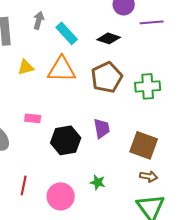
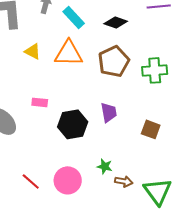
yellow triangle: (26, 67) -> (33, 51), turned 42
brown square: (144, 145) -> (151, 129), size x0.7
brown arrow: (149, 176) -> (124, 181), moved
red line: (24, 185) -> (31, 181), moved, turned -60

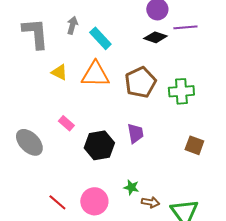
black diamond: (116, 22) -> (155, 37), moved
pink rectangle: (40, 102) -> (66, 123), turned 35
brown square: (151, 129) -> (194, 145), moved

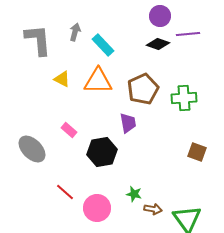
purple trapezoid: (135, 133) -> (128, 123), moved
red line: (57, 202) -> (65, 192), moved

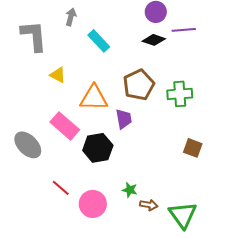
gray arrow: (75, 32) -> (71, 17), moved
orange triangle: (98, 81) -> (94, 98), moved
pink rectangle: (69, 130) -> (65, 126), size x1.8

